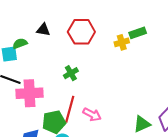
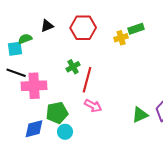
black triangle: (43, 30) -> (47, 26), turned -32
red line: (70, 109) -> (87, 80), moved

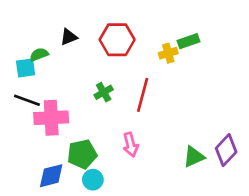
red line: (87, 80) -> (143, 95), moved
pink arrow: (93, 106) -> (131, 145), turned 48

